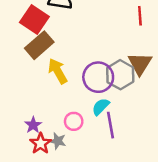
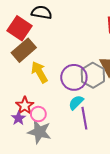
pink circle: (74, 121) -> (38, 114), moved
gray star: (58, 141) -> (39, 132), size x1.6
red star: (41, 143) -> (25, 106), moved

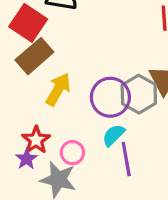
yellow arrow: (39, 72) -> (58, 89), turned 60
pink circle: (38, 114) -> (72, 153), moved

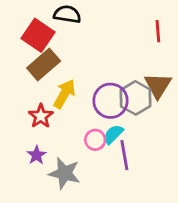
red star: (36, 140) -> (41, 116), moved
pink circle: (72, 153) -> (95, 140), moved

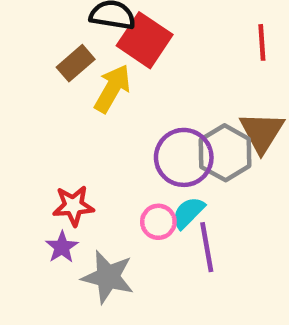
red square: (38, 35) -> (145, 40), moved
brown rectangle: (44, 65) -> (76, 63), moved, size x0.7
yellow arrow: (64, 94) -> (112, 88), moved
red star: (41, 116) -> (73, 206), moved, turned 30

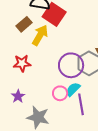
red star: (73, 206) -> (22, 63), moved
purple star: (62, 247) -> (18, 96), moved

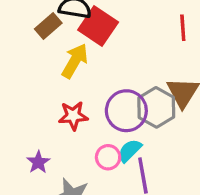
brown rectangle: (24, 24) -> (48, 26), moved
red star: (22, 63) -> (73, 116), moved

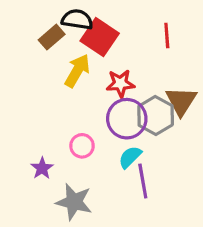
red line: (183, 28) -> (167, 35), moved
red star: (73, 116) -> (120, 83), moved
pink circle: (108, 157) -> (82, 146), moved

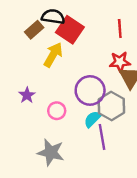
red star: (120, 83) -> (120, 62), moved
gray hexagon: (156, 115) -> (111, 106), moved
purple star: (42, 168) -> (27, 95), moved

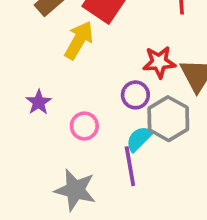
red star: (120, 62) -> (159, 62), moved
purple circle: (90, 90) -> (135, 95), size x0.6
purple line: (102, 137) -> (130, 166), moved

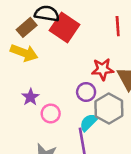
yellow arrow: (79, 40) -> (24, 53), moved, turned 80
purple star: (39, 102) -> (30, 97), moved

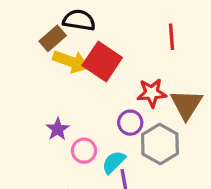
red square: (65, 27) -> (102, 62), moved
yellow arrow: (24, 53) -> (71, 62), moved
cyan semicircle: (89, 122) -> (114, 162), moved

